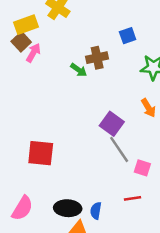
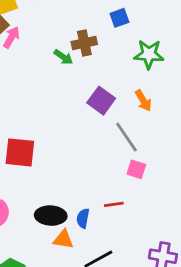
purple square: (112, 124) -> (101, 101), moved
gray line: (119, 149) -> (126, 137), moved
red line: (133, 198) -> (114, 204), moved

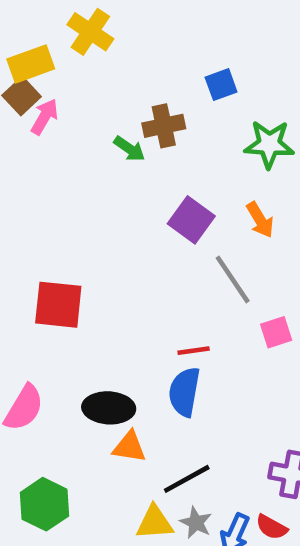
pink square: (136, 169) -> (276, 332), moved, turned -36
red line: (114, 204) -> (194, 351), moved
blue semicircle: (83, 218) -> (184, 392), moved, size x1.5

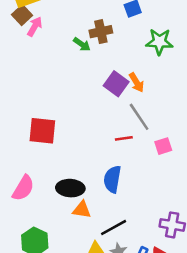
orange arrow: (260, 220) -> (137, 82), moved
red line: (194, 351) -> (124, 138), moved

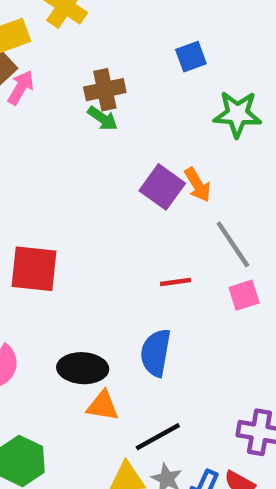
brown cross: (101, 32) -> (105, 90), moved
gray line: (139, 117) -> (233, 244), moved

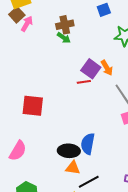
red line: (176, 282) -> (84, 82), moved
black ellipse: (83, 368) -> (69, 151), moved
orange triangle: (103, 406) -> (73, 168), moved

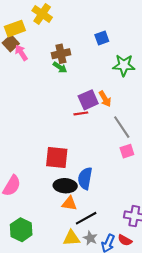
pink arrow: (27, 24) -> (21, 53), turned -63
purple square: (91, 69) -> (88, 100), turned 30
red square: (33, 106) -> (57, 157), moved

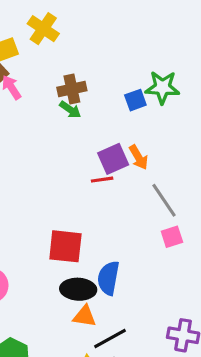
blue square: (102, 38) -> (135, 100), moved
green star: (124, 65) -> (162, 87), moved

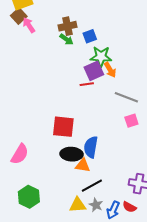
green star: (162, 87) -> (101, 57), moved
blue square: (135, 100) -> (90, 36), moved
gray line: (164, 200) -> (126, 97), turned -35
orange triangle: (85, 316) -> (83, 165), moved

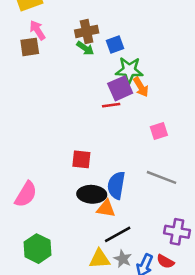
brown square: (19, 16) -> (30, 47), moved, turned 35
gray line: (126, 97) -> (162, 177), moved
pink square: (131, 121) -> (159, 131), moved
red square: (63, 127) -> (81, 159), size x0.7

